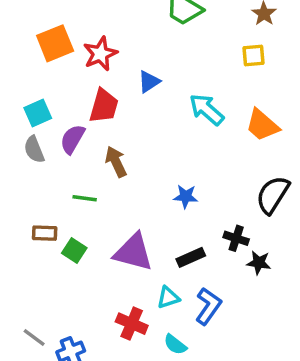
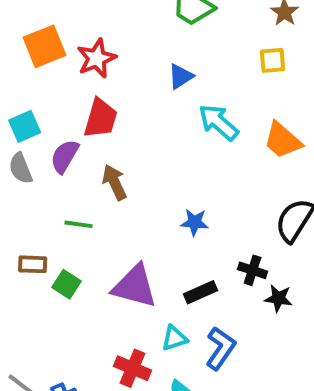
blue triangle: (149, 82) -> (181, 76), moved

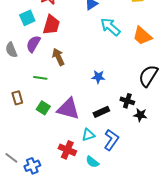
cyan square: (25, 126) -> (27, 18), moved
brown rectangle: (33, 264) -> (17, 98), turned 72
green square: (67, 284) -> (43, 108), moved

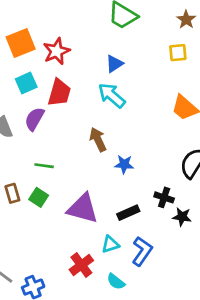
cyan arrow: (110, 27) -> (112, 95), moved
brown arrow: (58, 57) -> (98, 140), moved
green square: (43, 108) -> (39, 197), moved
red cross: (67, 150) -> (81, 265), turned 30

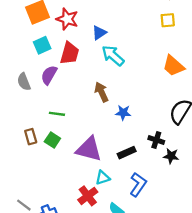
red star: (57, 51) -> (67, 19), turned -30
blue triangle: (114, 64) -> (99, 33), moved
cyan triangle: (110, 244) -> (103, 178), moved

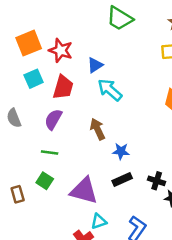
purple semicircle: (49, 75) -> (53, 119), moved
brown rectangle: (31, 137) -> (18, 194), moved
black rectangle: (127, 153) -> (122, 180), moved

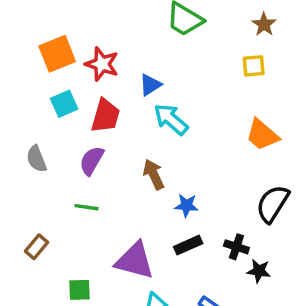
green square: (45, 181) -> (80, 290), moved, turned -35
brown rectangle: (18, 194) -> (36, 247), moved, turned 56

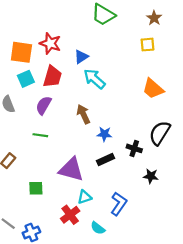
orange square: (57, 54) -> (21, 52), moved, turned 30
cyan square: (64, 104) -> (26, 79), moved
black cross: (236, 247) -> (134, 148), moved

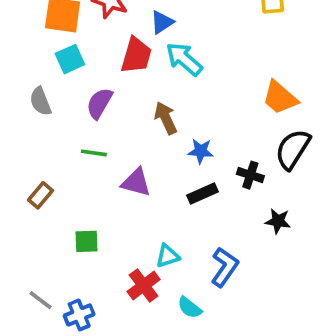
red trapezoid: (52, 77) -> (136, 55), moved
orange trapezoid: (153, 89) -> (280, 98), moved
purple triangle: (71, 169) -> (136, 182), moved, size x0.7

